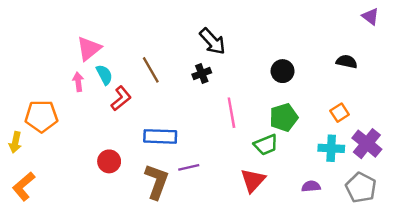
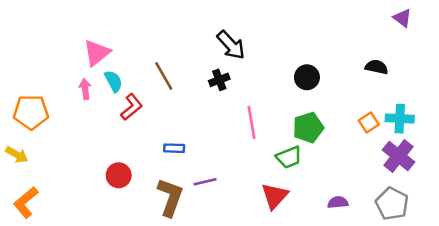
orange pentagon: (41, 116) -> (31, 112), moved
blue rectangle: (160, 136) -> (174, 148), size x0.6
yellow arrow: (15, 142) -> (17, 155), turned -72
cyan cross: (331, 148) -> (400, 119), moved

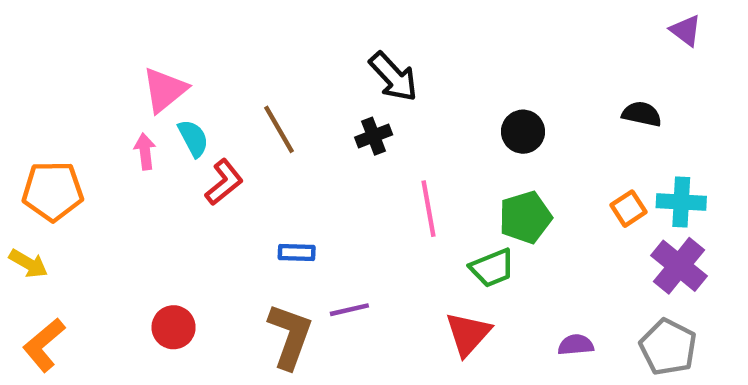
red circle: (119, 175) -> (174, 327), moved

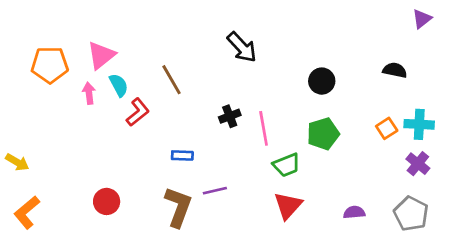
purple triangle: (686, 31) -> (422, 19), turned 45
black cross: (374, 136) -> (230, 116), moved
orange pentagon: (53, 191) -> (50, 65), moved
purple cross: (679, 266) -> (418, 164), size x0.7
green trapezoid: (492, 268) -> (287, 165), moved

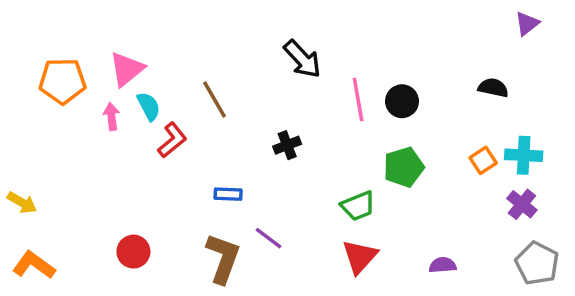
pink line: (264, 128) -> (358, 100), moved
purple line: (215, 191) -> (269, 238), turned 50
orange L-shape: (27, 212) -> (34, 265), turned 76
gray pentagon: (411, 214) -> (537, 263), moved

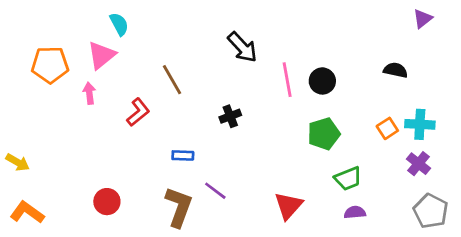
cyan semicircle: (149, 106) -> (119, 24), moved
green trapezoid: (358, 206) -> (348, 179), moved

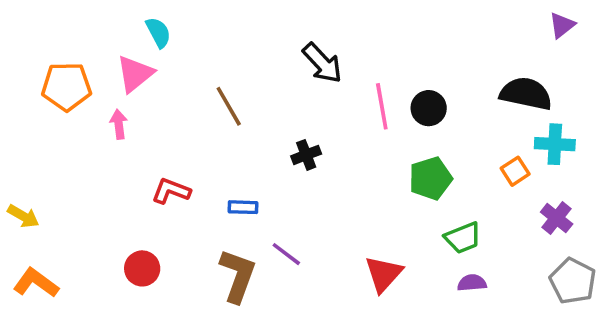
black semicircle: (395, 70) -> (526, 94), size x1.6
red L-shape: (138, 112) -> (171, 191), moved, turned -120
cyan cross: (420, 124) -> (555, 144), moved

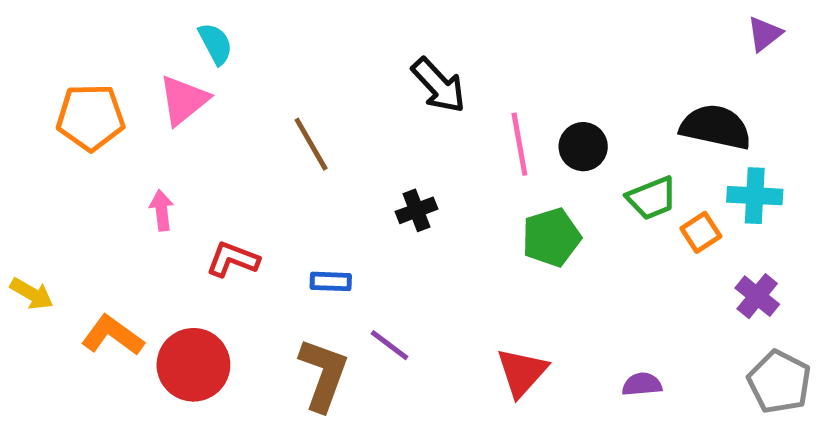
pink arrow: (119, 124) -> (162, 210), moved
green pentagon: (430, 178) -> (551, 237), moved
green trapezoid: (463, 238) -> (652, 198), moved
red circle: (142, 268) -> (193, 365), size x1.5
orange L-shape: (36, 283) -> (113, 335), moved

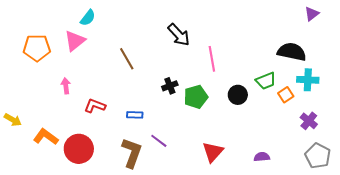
cyan semicircle: (215, 44) -> (88, 18), turned 66
black circle: (583, 147) -> (238, 95), moved
green pentagon: (551, 237) -> (196, 97), moved

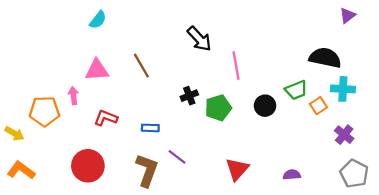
pink triangle: (75, 41) -> (97, 70), moved, turned 35
orange pentagon: (37, 48) -> (44, 111), moved
orange L-shape: (46, 137) -> (21, 170), moved

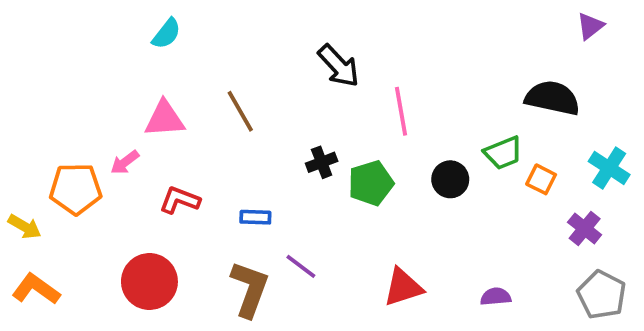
cyan cross: (343, 89) -> (609, 168), moved, turned 30
pink arrow: (73, 96) -> (125, 162), turned -120
orange square: (318, 106) -> (541, 179), turned -30
red triangle: (237, 169) -> (403, 287), turned 30

